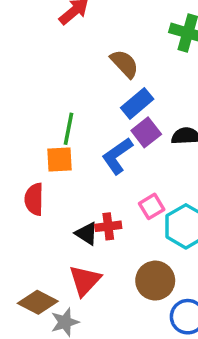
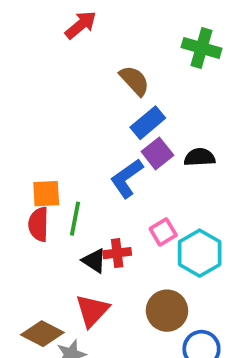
green line: (68, 129) -> (75, 219), moved
orange square: (59, 159) -> (46, 194), moved

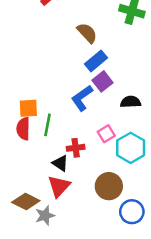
black semicircle: (200, 157) -> (131, 102), moved
black triangle: (94, 261) -> (60, 163), moved

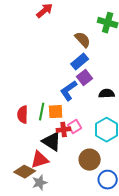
brown semicircle: (87, 33) -> (83, 40), moved
orange square: (28, 108) -> (56, 112), moved
pink square: (106, 134) -> (75, 127), moved
black triangle: (60, 163) -> (52, 142), size x1.5
red triangle: (59, 186) -> (40, 160), moved, turned 30

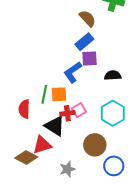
purple square: (85, 78) -> (90, 59), turned 35
red semicircle: (23, 115) -> (24, 109), moved
gray star: (40, 183) -> (67, 169), moved

